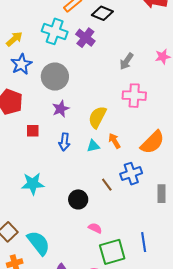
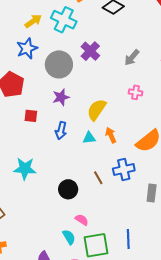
purple cross: (85, 38) -> (90, 51), moved
yellow arrow: (14, 39) -> (33, 21), moved
pink cross: (134, 96) -> (136, 92), size x0.6
cyan semicircle: (38, 243) -> (69, 237), moved, size x0.6

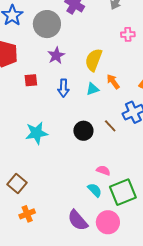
black circle: (68, 189) -> (83, 131), moved

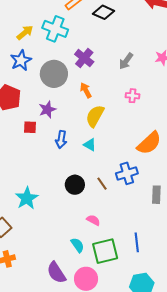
purple star: (56, 55) -> (47, 109), moved
orange arrow: (113, 82) -> (86, 90), moved
cyan triangle: (93, 89) -> (90, 145), turned 40
cyan star: (37, 133) -> (27, 198), moved, turned -30
pink semicircle: (103, 170) -> (93, 220), moved

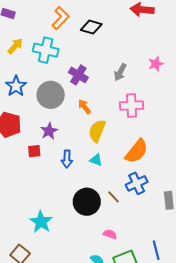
yellow arrow: (25, 33) -> (15, 46), moved
pink cross: (133, 96) -> (131, 106), size x1.6
orange semicircle: (149, 143) -> (137, 151), moved
black circle: (75, 185) -> (87, 202), size x1.4

